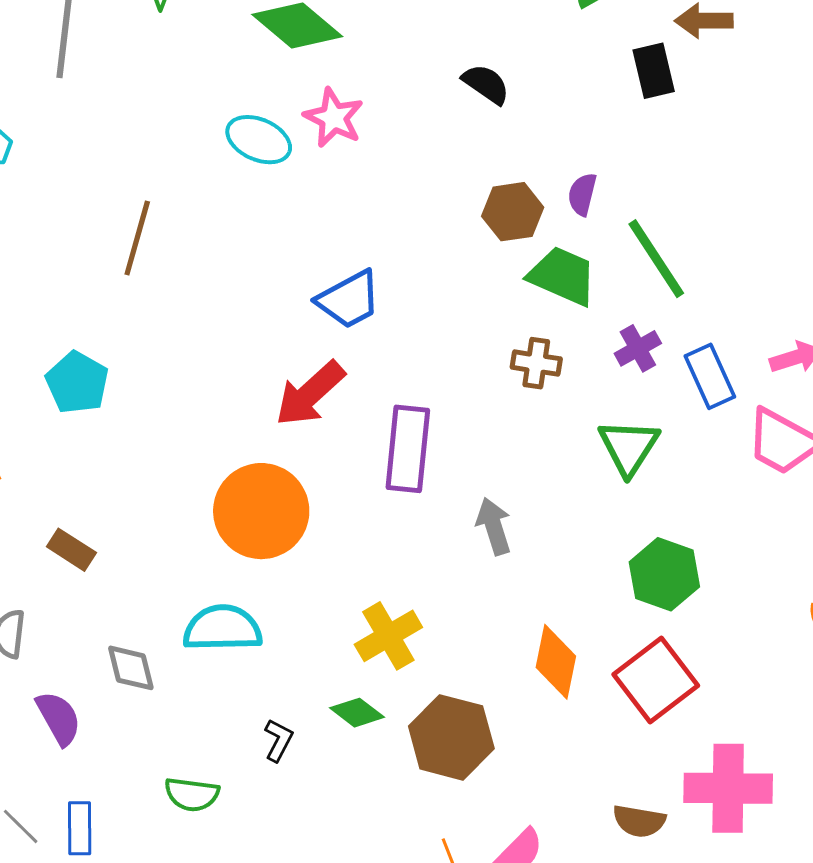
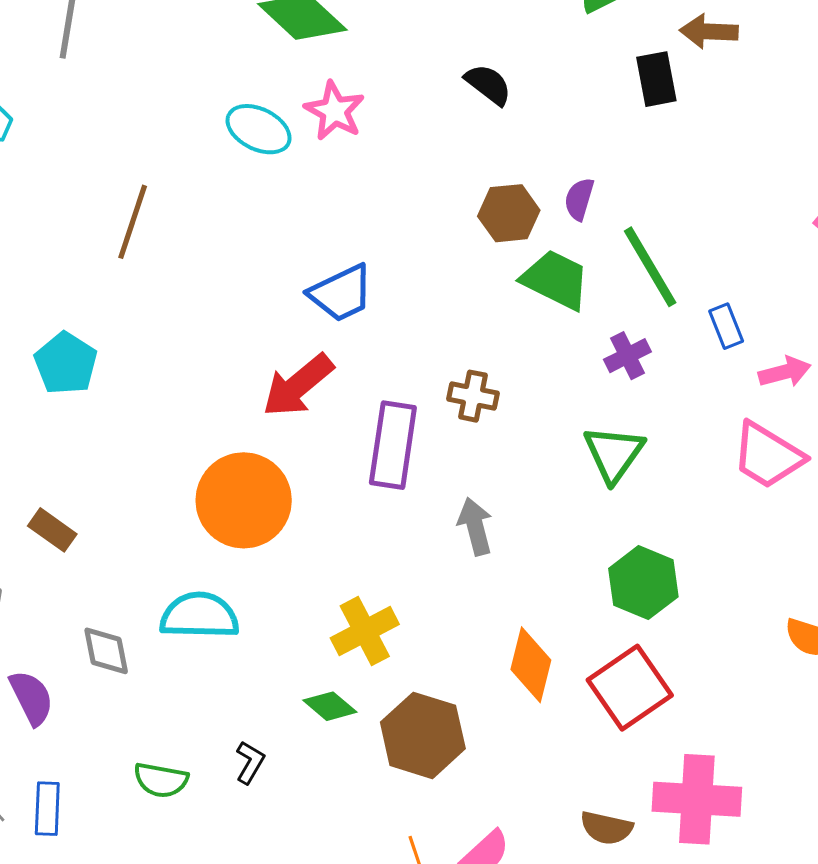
brown cross: (536, 363) -> (473, 396), moved
blue rectangle: (710, 376) -> (726, 326), moved, size x0.7
black L-shape: (279, 740) -> (250, 762), moved

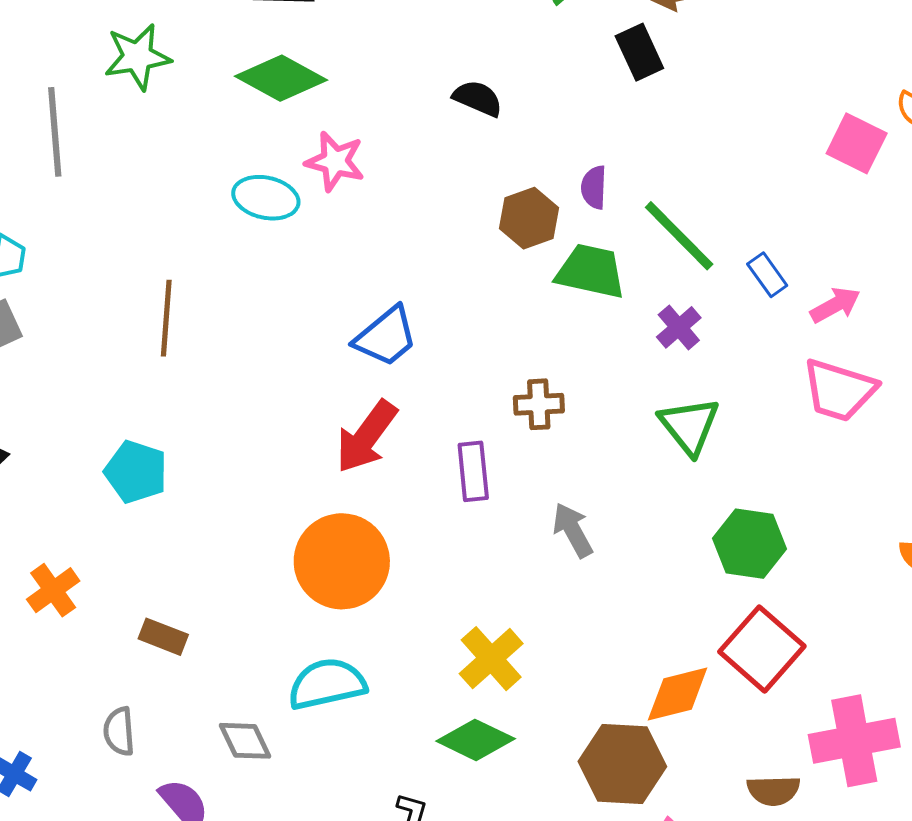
purple rectangle: (393, 445) -> (473, 471), size x0.7
orange diamond: (531, 665) -> (678, 694), moved, turned 76
green diamond: (330, 706) -> (476, 740), size x1.4
brown hexagon: (423, 735) -> (622, 764), moved

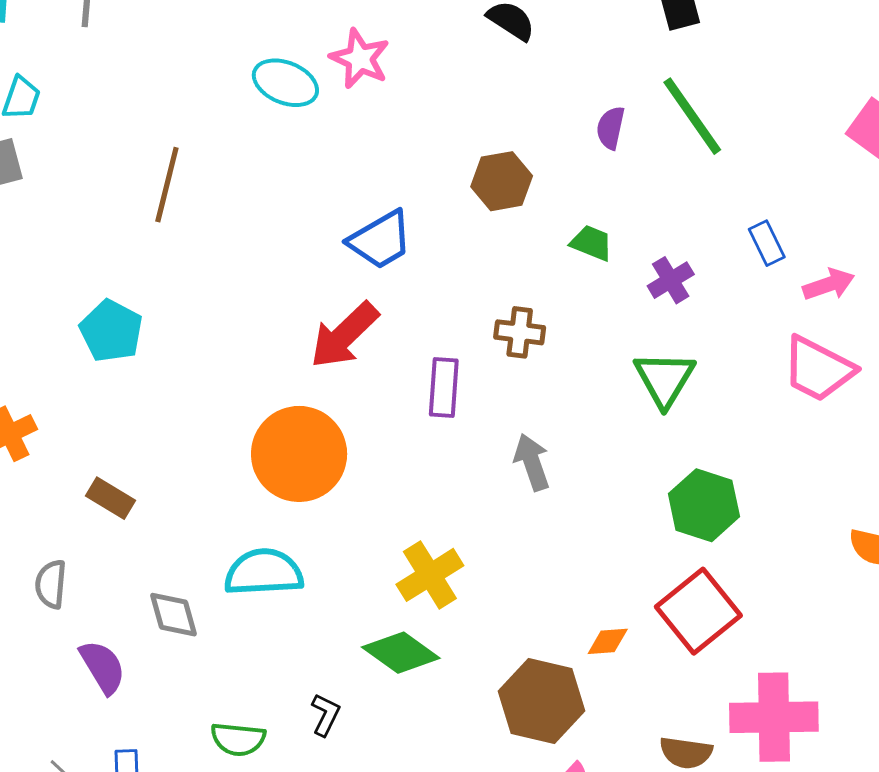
brown hexagon: (529, 218) -> (502, 181), moved
green line: (679, 236) -> (692, 116), moved
green trapezoid: (591, 271) -> (591, 243), moved, size x0.6
orange diamond: (678, 694) -> (608, 641), size x0.6

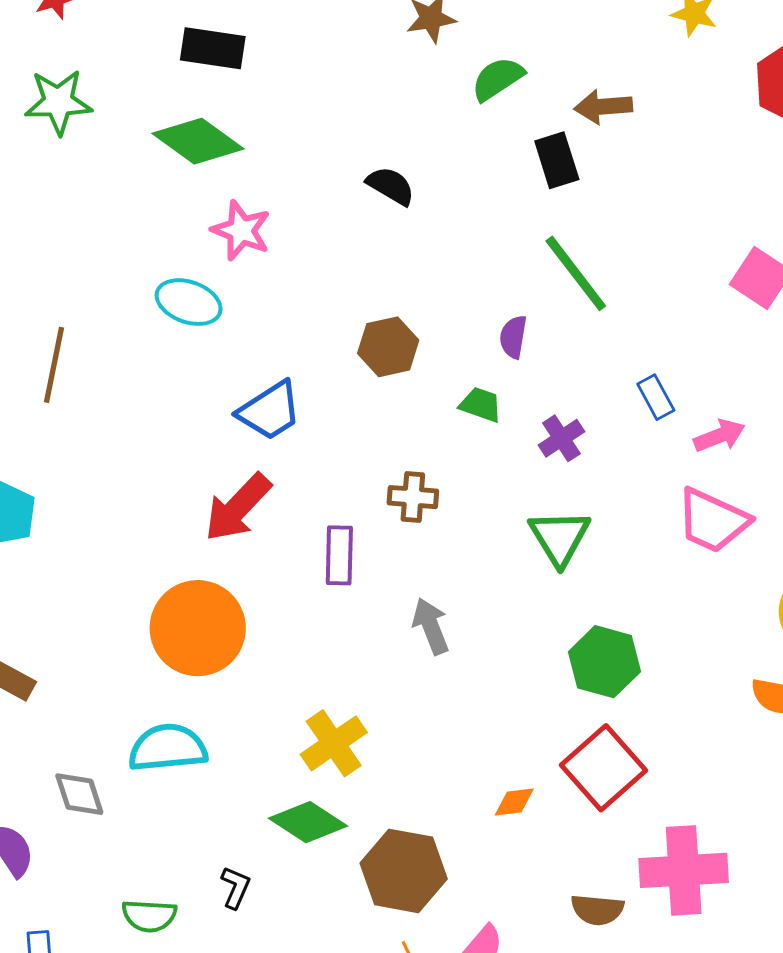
cyan ellipse: (285, 83) -> (189, 302), moved
purple semicircle: (611, 128) -> (513, 337), moved
brown hexagon: (541, 701) -> (404, 871), moved

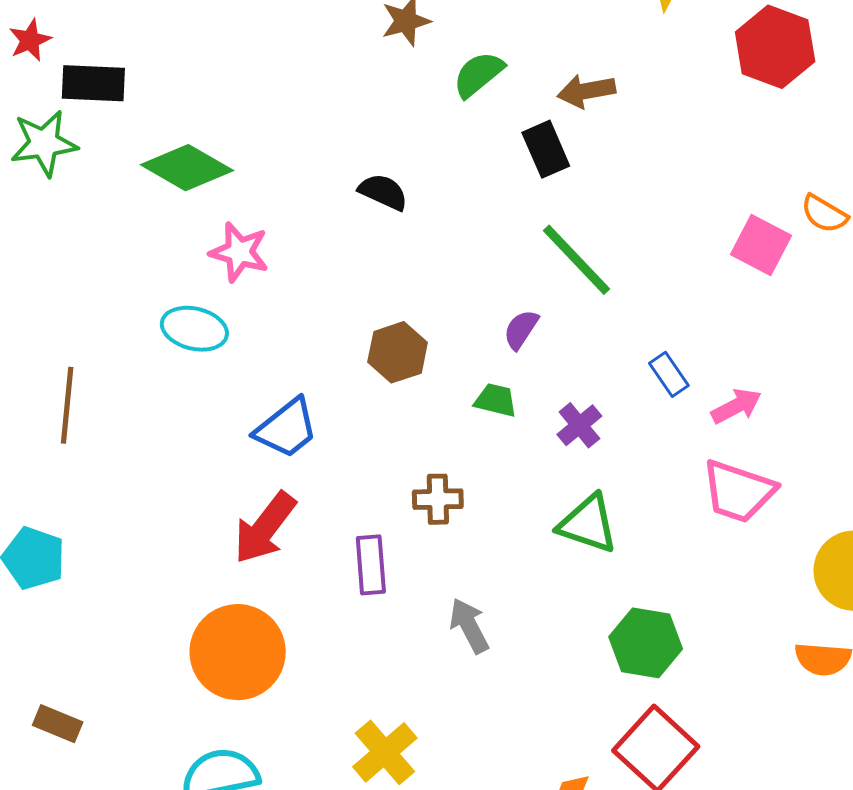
black rectangle: (213, 48) -> (93, 83), moved
purple semicircle: (513, 337) -> (521, 329), turned 30
green triangle: (560, 537) -> (588, 524), turned -34

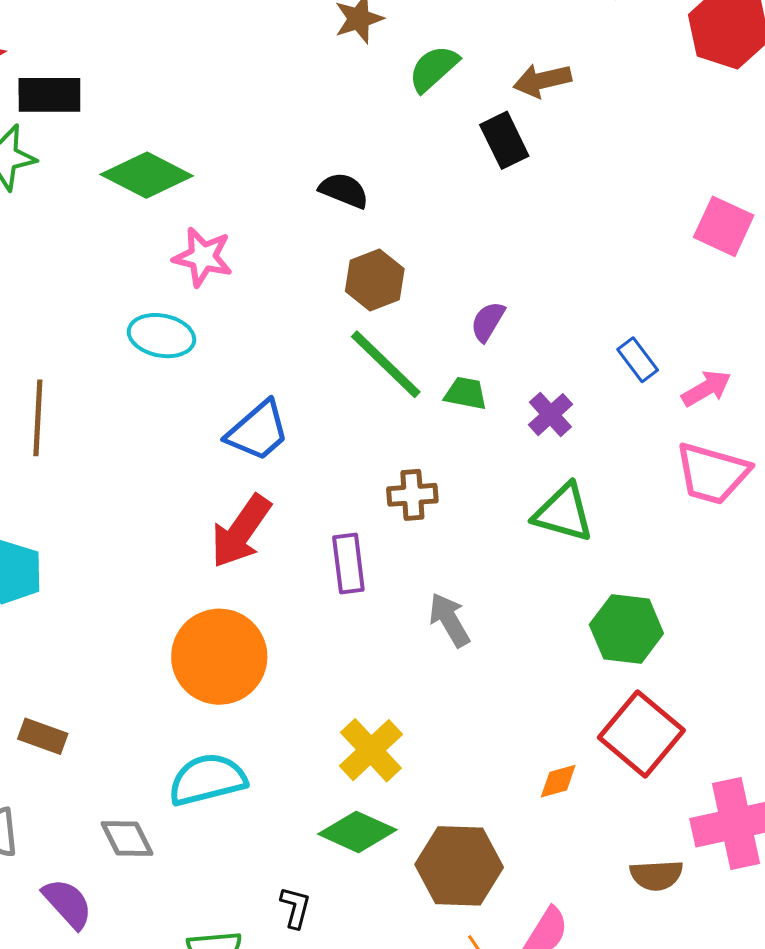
green line: (577, 260) -> (386, 364), moved
brown hexagon: (398, 352) -> (375, 280), moved

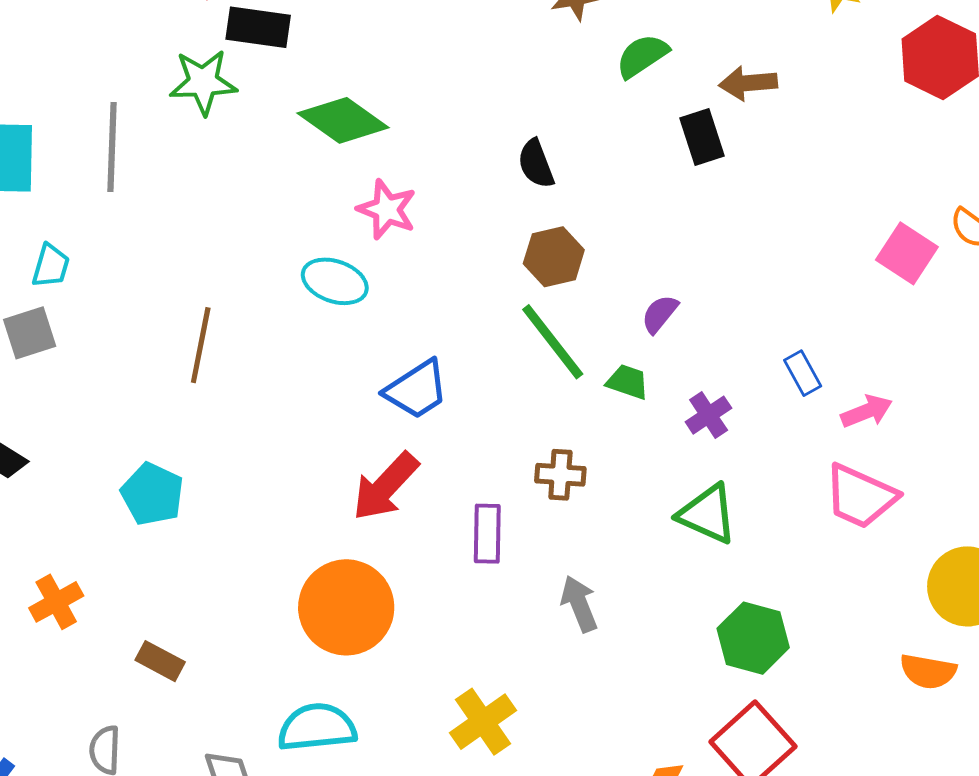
black semicircle: (344, 190) -> (536, 164), turned -141

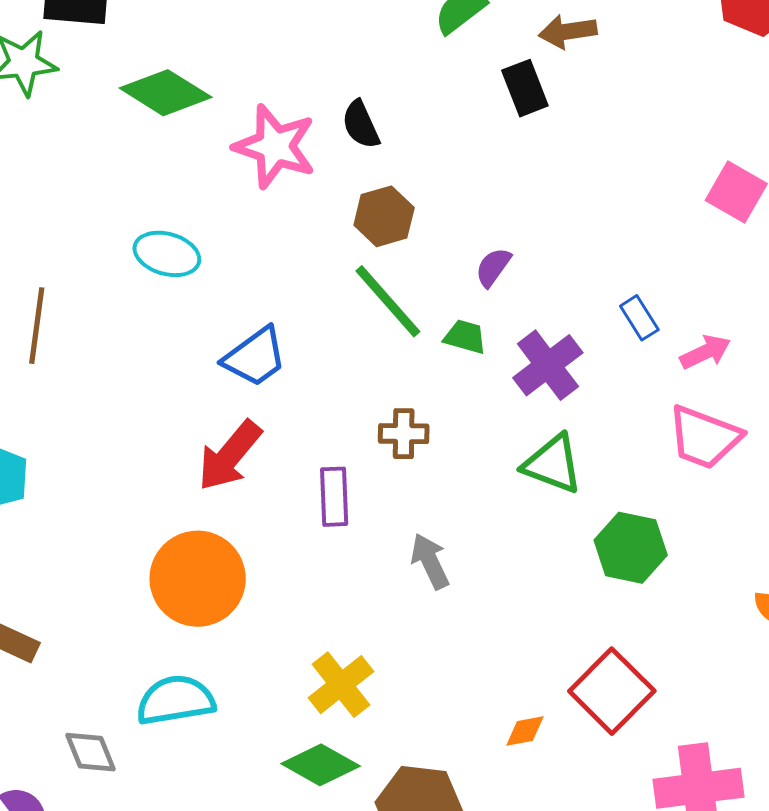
pink star: (387, 209) -> (275, 147), moved, size x1.4
purple cross: (709, 415) -> (548, 365), size x1.5
green hexagon: (753, 638) -> (631, 548), moved

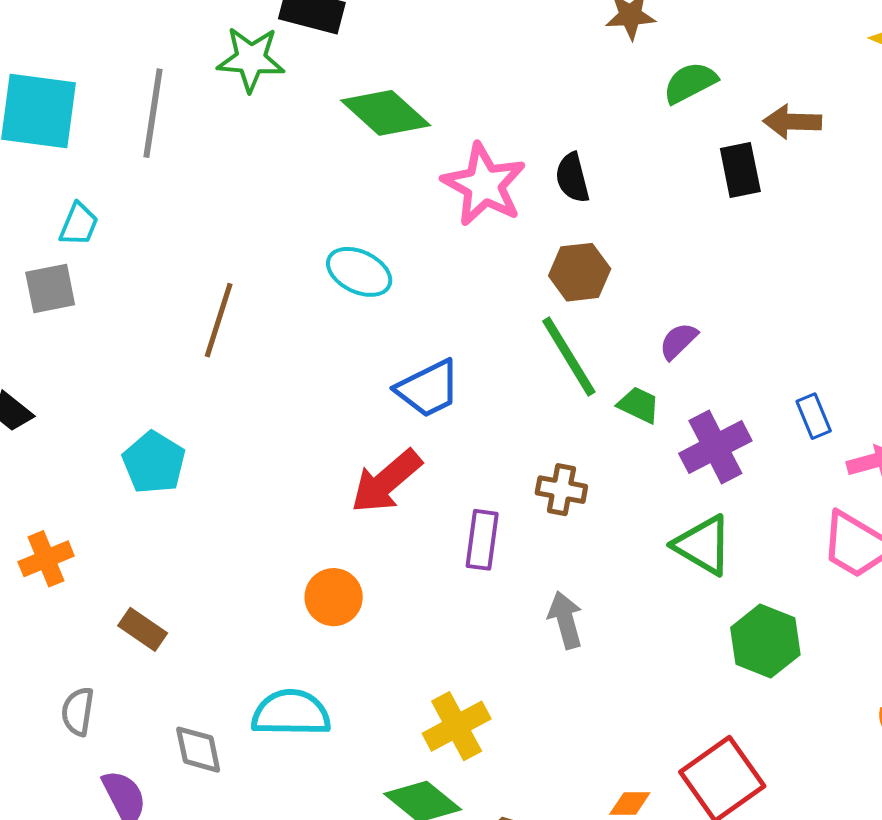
orange circle: (198, 579) -> (334, 597), size x0.6

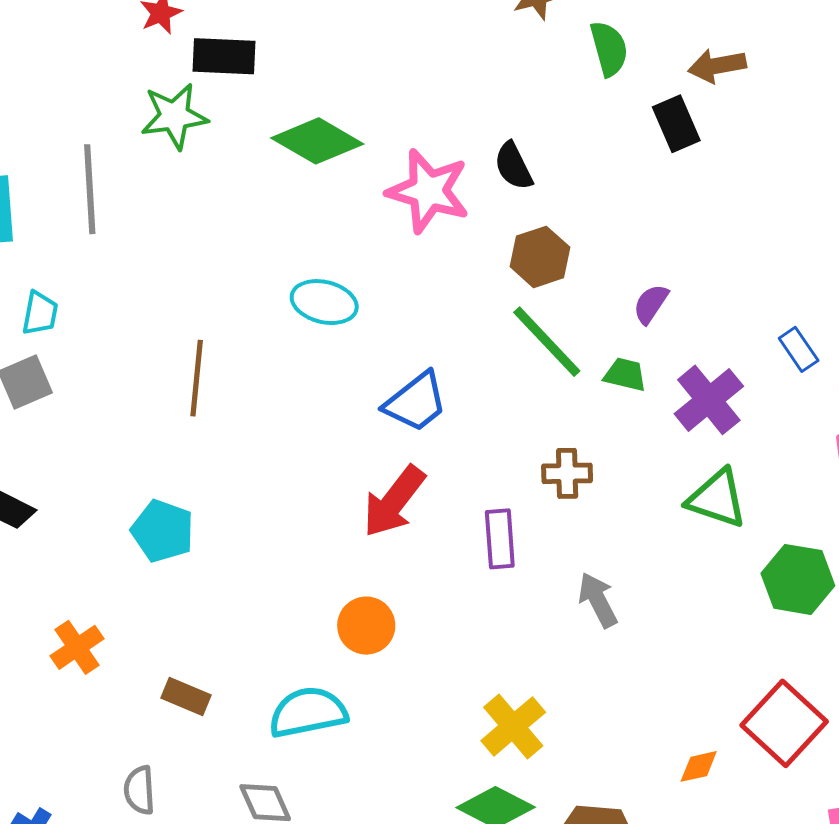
green semicircle: (690, 83) -> (609, 49), turned 114
cyan semicircle: (291, 713) -> (308, 712), moved

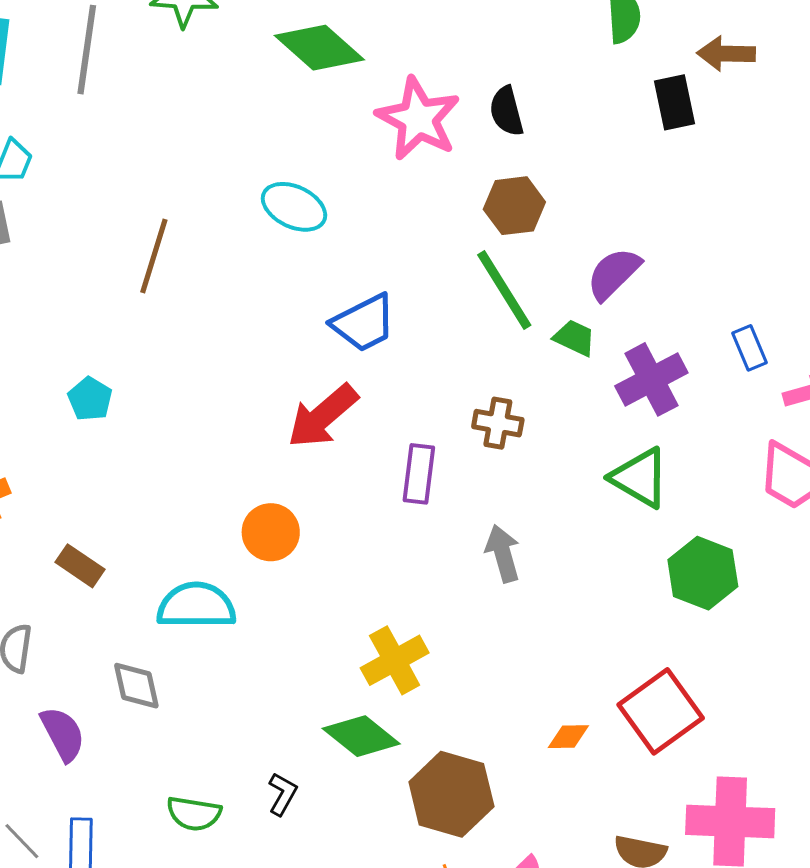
purple semicircle: (651, 304) -> (614, 274), size x1.4
cyan pentagon: (163, 531) -> (90, 399), size x0.7

